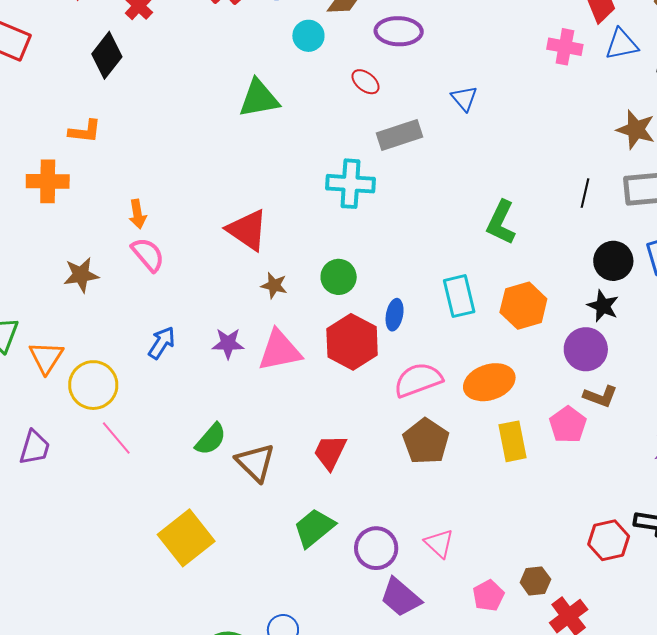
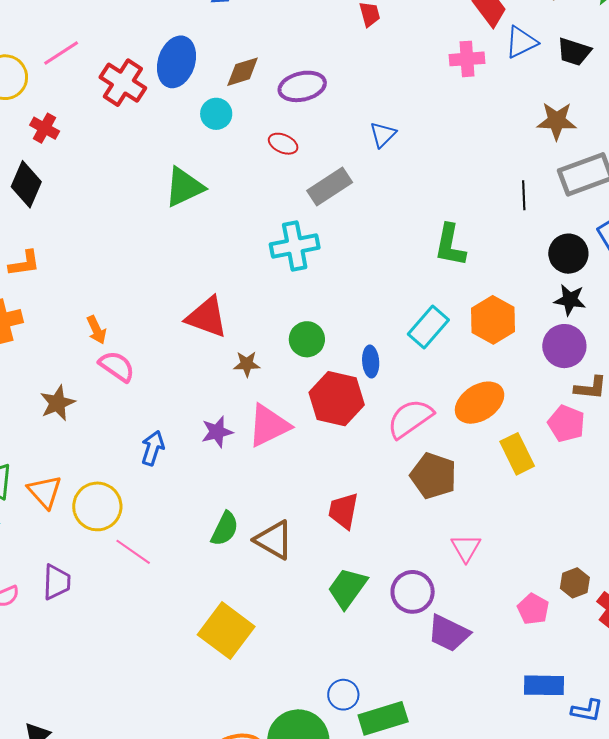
blue triangle: (464, 98) -> (383, 135), turned 40
cyan rectangle: (459, 296) -> (428, 327), turned 69
pink triangle: (439, 543) -> (466, 548), moved, turned 32

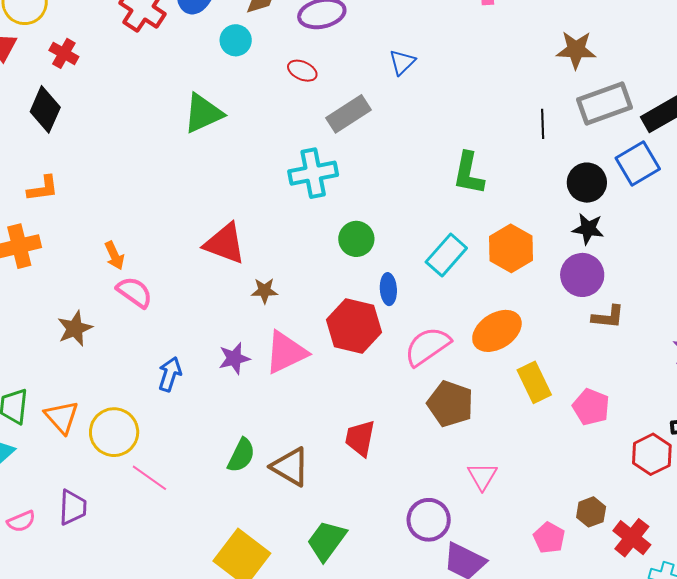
green circle: (307, 339) -> (356, 239), moved
pink pentagon: (566, 424) -> (591, 407), moved
green trapezoid: (347, 588) -> (327, 541), moved

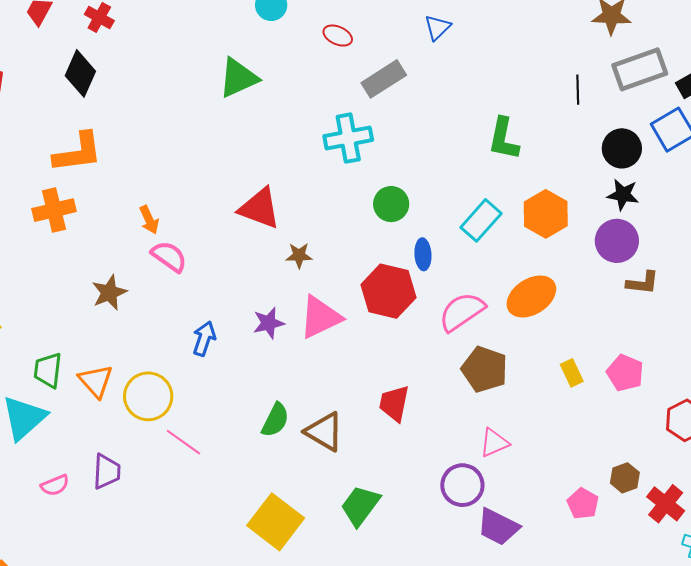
orange L-shape: (43, 188) -> (78, 152), size x1.6
yellow rectangle: (534, 382) -> (572, 373), moved, size x0.7
pink triangle: (482, 476) -> (494, 443), moved, turned 36

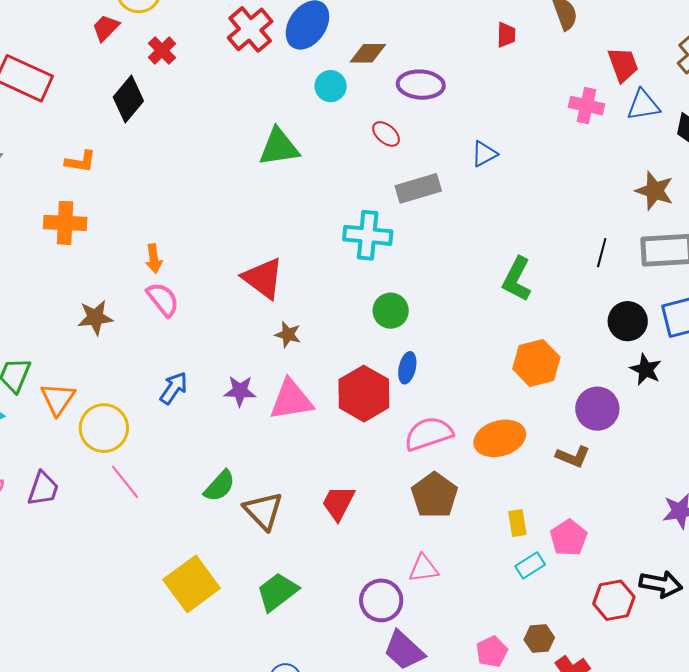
orange L-shape: (78, 152) -> (80, 162), moved, size x0.6
black star: (623, 195) -> (646, 369), moved
cyan rectangle: (481, 220) -> (530, 565), moved, size x0.7
brown L-shape: (643, 283) -> (573, 457), moved

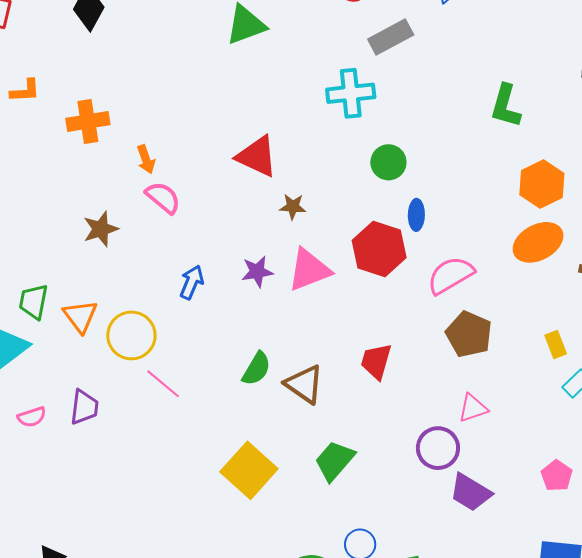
orange L-shape: (80, 162) -> (25, 91), moved
orange cross: (65, 223) -> (88, 122), moved
orange ellipse: (500, 438) -> (538, 242), moved

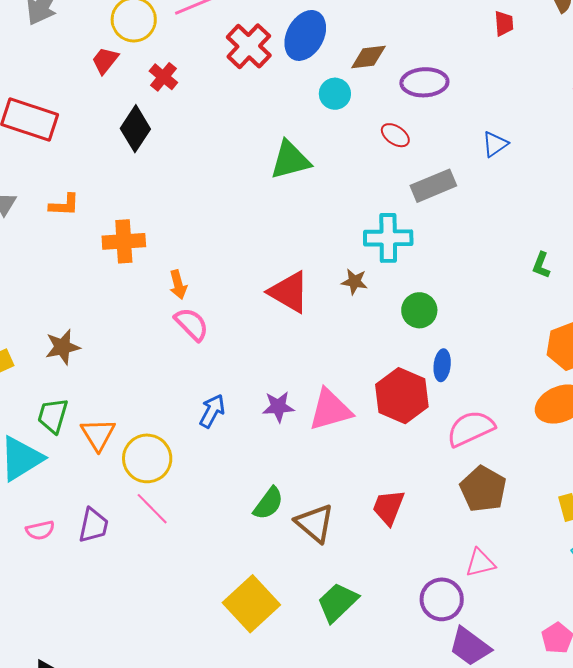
green L-shape: (506, 106) -> (541, 265), size x0.6
brown star: (293, 207) -> (354, 282), moved
brown star: (101, 229) -> (63, 347), moved
pink line: (163, 384) -> (152, 509), moved

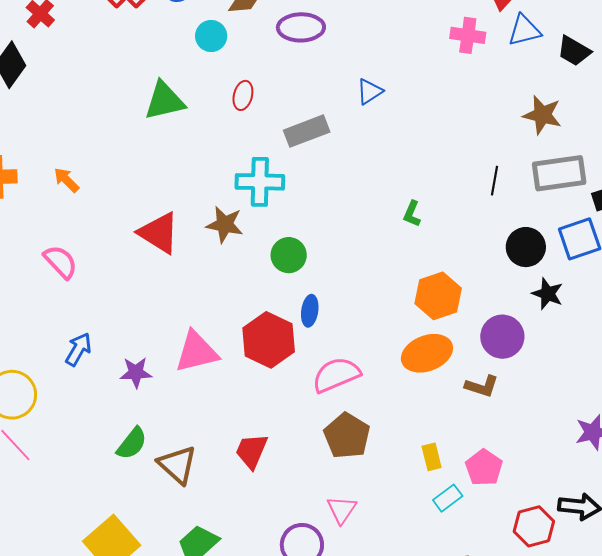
red ellipse: (395, 135) -> (243, 95), moved, turned 68
brown star: (354, 282) -> (225, 224), size x1.4
orange arrow: (178, 285) -> (66, 180), moved, turned 148
purple star: (278, 407) -> (136, 372), moved
pink triangle: (480, 563) -> (342, 510), turned -44

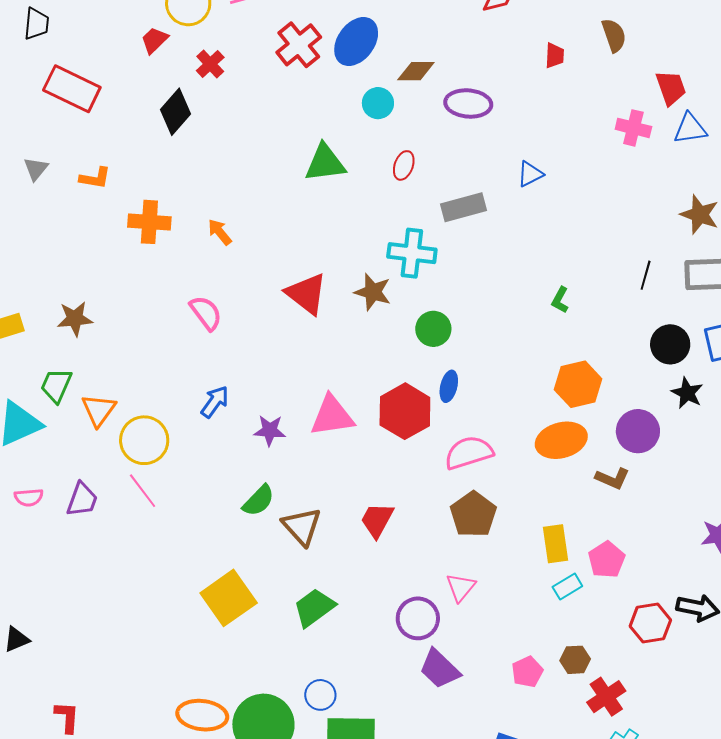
yellow rectangle: (432, 457) -> (556, 544), size x1.4

